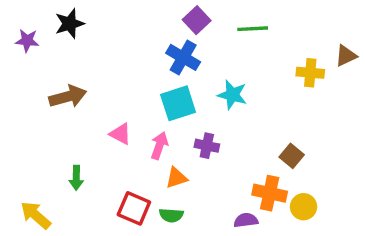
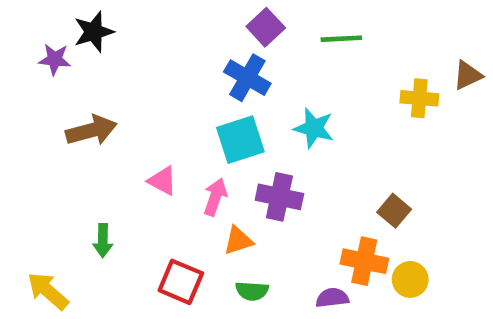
purple star: (27, 41) -> (55, 59), moved
purple cross: (207, 146) -> (279, 197), size x1.4
green semicircle: (171, 215) -> (252, 291), moved

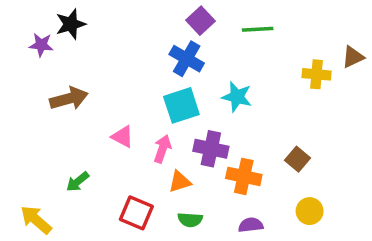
green arrow: (103, 240) -> (78, 182), turned 50
orange cross: (364, 261) -> (244, 176), moved

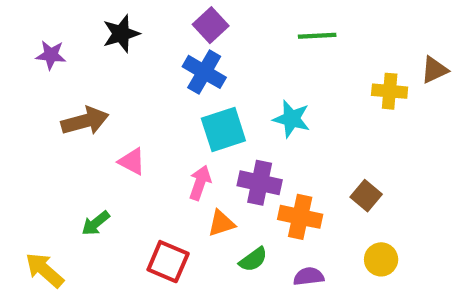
purple square: (200, 21) -> (211, 25), moved
black star: (71, 24) -> (121, 34), moved
blue cross: (187, 59) -> (204, 72), moved
pink triangle: (123, 137) -> (132, 161), moved
green semicircle: (190, 220) -> (253, 259), moved, turned -40

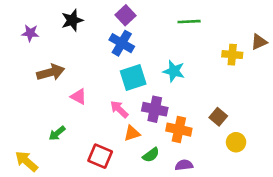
pink arrow: (200, 183) -> (119, 109), turned -66
yellow circle: (381, 259) -> (236, 142), moved

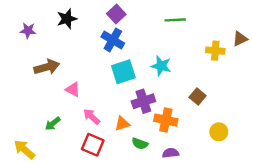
pink arrow: (119, 109) -> (92, 117), moved
purple cross: (155, 109) -> (143, 101), turned -30
brown square: (218, 117) -> (198, 96), moved
green semicircle: (151, 155) -> (140, 144), turned 56

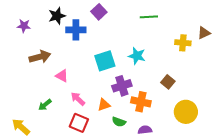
blue cross: (113, 40) -> (76, 30), moved, turned -30
yellow circle: (219, 132) -> (186, 112), size x1.5

